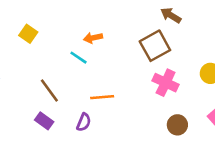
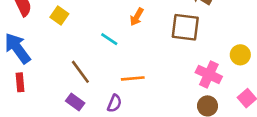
orange arrow: (93, 38) -> (137, 17), moved, turned -48
brown square: (155, 46) -> (185, 27), turned 36
pink cross: (166, 83) -> (209, 74), moved

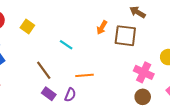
orange arrow: (137, 17) -> (102, 27), moved
purple rectangle: (75, 102) -> (49, 94), moved

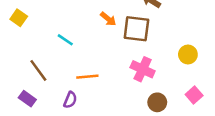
orange arrow: (102, 27) -> (108, 19), turned -80
pink cross: (144, 72) -> (143, 69), moved
purple rectangle: (49, 94) -> (27, 99), moved

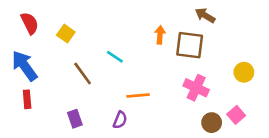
orange arrow: (108, 19) -> (160, 35), turned -126
brown line: (38, 70) -> (83, 74), moved
pink square: (194, 95) -> (236, 115), moved
purple rectangle: (27, 99) -> (75, 119), turned 35

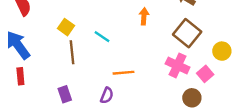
yellow square: (66, 34) -> (66, 27), moved
brown square: (190, 45) -> (187, 33), moved, turned 32
brown line: (83, 74) -> (72, 52), turned 30
pink square: (236, 115) -> (205, 74), moved

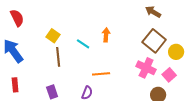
orange arrow: (144, 16) -> (106, 35), moved
yellow circle: (222, 51) -> (176, 52), moved
red rectangle: (20, 76) -> (15, 85), moved

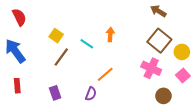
brown line: (58, 57) -> (61, 57), turned 42
orange line: (101, 74) -> (105, 74), turned -36
pink square: (169, 75) -> (183, 75), moved

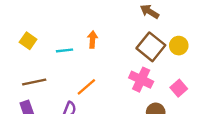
cyan line: (87, 44) -> (65, 50), turned -40
yellow circle: (182, 52) -> (179, 46), moved
brown line: (61, 57) -> (34, 82), moved, turned 42

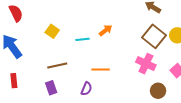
orange arrow: (92, 39) -> (106, 30), turned 48
orange line: (86, 87) -> (101, 70), turned 42

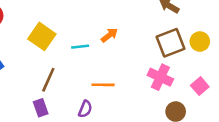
yellow square: (52, 31) -> (42, 36), size x1.5
brown square: (154, 36) -> (171, 43), turned 30
brown line: (57, 66) -> (48, 80), turned -54

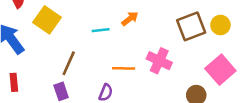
yellow square: (42, 36) -> (47, 20), moved
pink cross: (160, 77) -> (159, 61), moved
pink square: (200, 86) -> (220, 70), size x1.6

